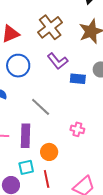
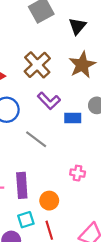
gray line: (41, 107) -> (36, 139), moved

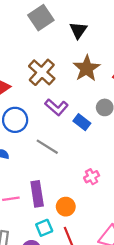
blue rectangle: (73, 118) -> (82, 122), turned 42
pink cross: (78, 173) -> (92, 177), turned -32

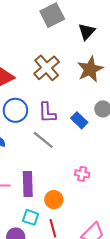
purple L-shape: (57, 107) -> (47, 113), moved, turned 40
pink cross: (92, 177) -> (82, 174), turned 32
cyan square: (44, 228) -> (31, 217), turned 35

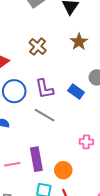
brown cross: (47, 68) -> (38, 47), size x0.7
brown star: (90, 69) -> (79, 42), size x0.7

